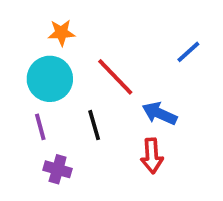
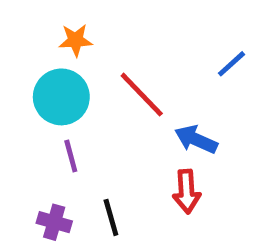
black line: (94, 125) -> (111, 217), moved
purple line: (40, 127) -> (71, 156), moved
purple cross: (58, 169) -> (54, 222), moved

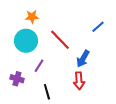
blue arrow: (196, 139) -> (83, 59), turned -84
purple line: (71, 156) -> (39, 66), moved, turned 48
purple cross: (54, 222) -> (17, 79), moved

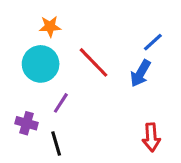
blue arrow: (83, 59) -> (140, 73), moved
red arrow: (79, 81) -> (151, 137), moved
black line: (47, 92) -> (56, 144), moved

